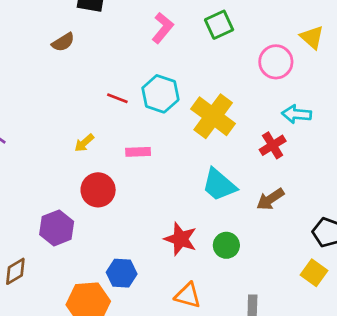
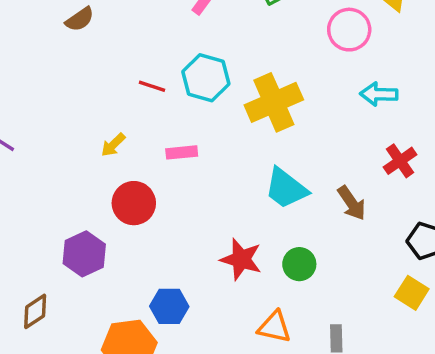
yellow cross: (213, 116) -> (274, 102), turned 33
red cross: (273, 145) -> (400, 161), moved
brown arrow: (270, 199) -> (352, 203), turned -88
orange triangle: (188, 295) -> (274, 327), moved

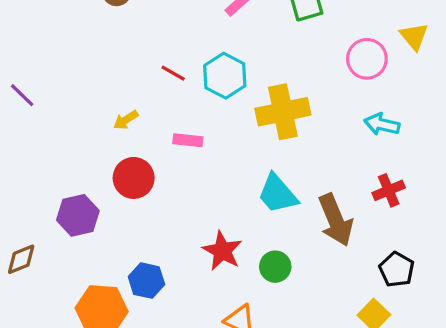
brown arrow: (352, 203) -> (336, 220), size x1.5

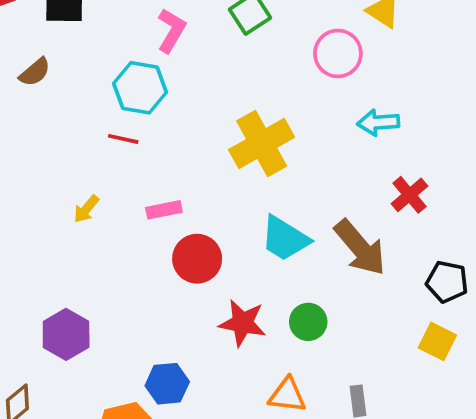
cyan hexagon: (225, 76) -> (140, 88), moved
red circle: (134, 178) -> (197, 259), moved

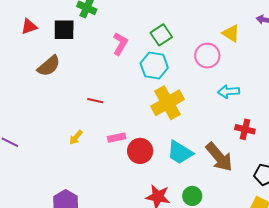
brown semicircle: (35, 72) -> (49, 66), size x1.4
cyan hexagon: (140, 88) -> (154, 65), moved
red cross: (410, 195) -> (245, 129), turned -36
red circle: (197, 259) -> (140, 151), moved

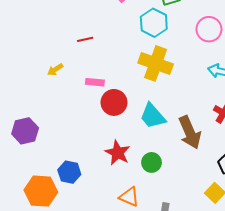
red line: (95, 101) -> (85, 39), turned -42
yellow cross: (168, 103) -> (156, 63), turned 32

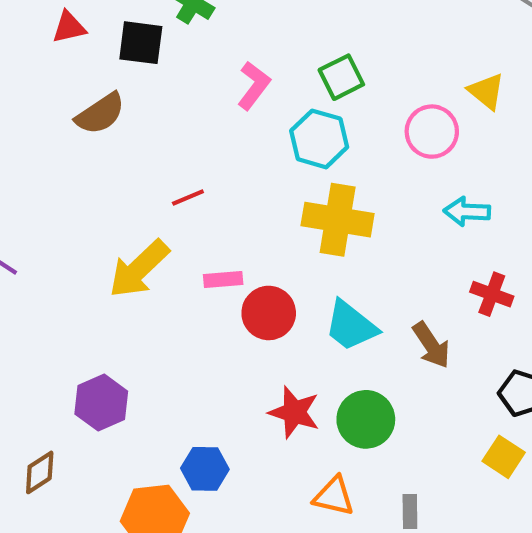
yellow arrow: (55, 70) -> (139, 269), size x2.0
brown arrow: (190, 132) -> (431, 345), size x0.7
green circle: (152, 162) -> (366, 419), size x1.4

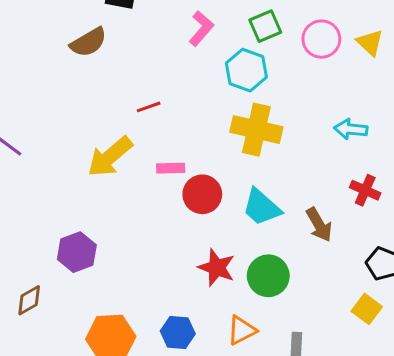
pink circle: (432, 132) -> (321, 39), moved
blue hexagon: (205, 469) -> (178, 332), moved
orange triangle: (334, 496) -> (242, 330), turned -44

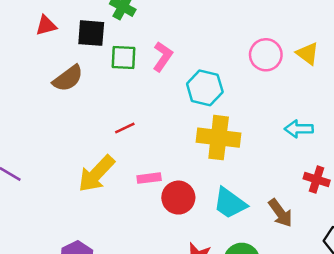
green square: (265, 26) -> (124, 58), moved, turned 32

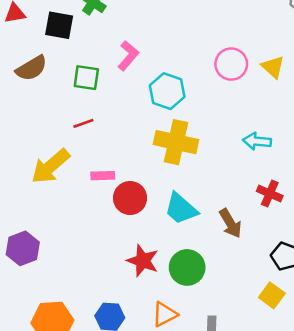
green square: (124, 58) -> (86, 78), moved

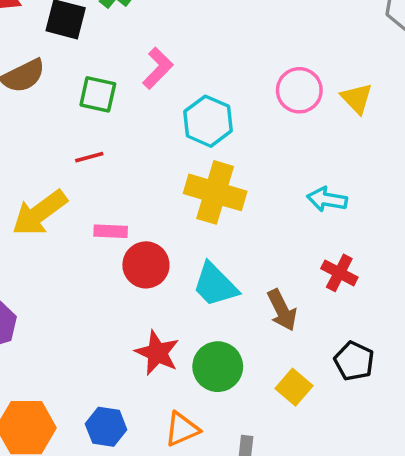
yellow square: (272, 295) -> (294, 387), moved

